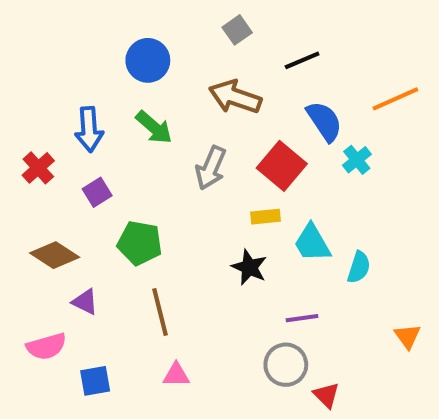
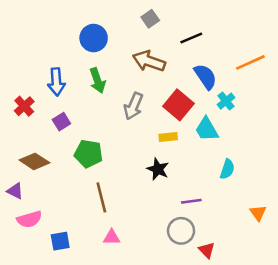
green arrow: (154, 127) -> (97, 80), turned 30
cyan trapezoid: (312, 243) -> (207, 129), moved
purple triangle: (85, 302) -> (15, 191), moved

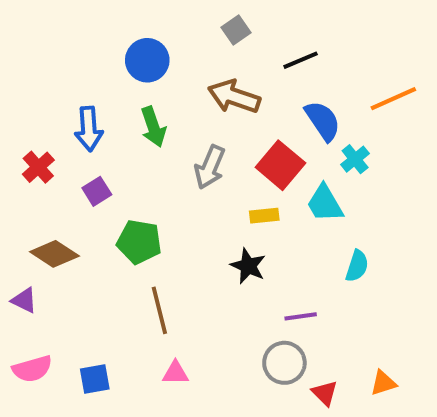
orange triangle: (258, 213) -> (383, 383), moved, turned 48
pink semicircle: (29, 219) -> (32, 369), moved

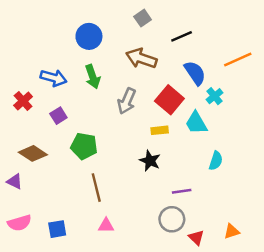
blue arrow: (89, 129) -> (54, 78), turned -70

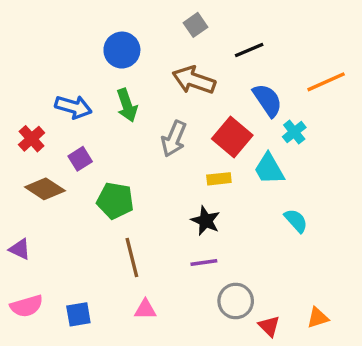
brown diamond: (33, 153) -> (45, 189), moved
cyan semicircle: (216, 161) -> (296, 221), turned -60
purple line: (182, 191) -> (204, 263), moved

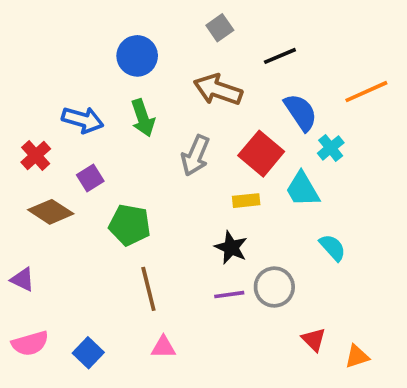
gray circle: (236, 301) -> (274, 287), moved
blue square: (78, 314) -> (88, 353), turned -36
red triangle: (269, 326) -> (314, 340), moved

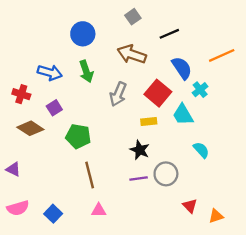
red cross: (36, 155) -> (21, 94), turned -30

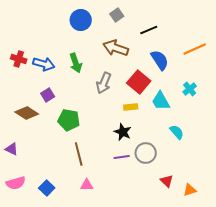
blue circle: (83, 34) -> (81, 20), moved
cyan cross: (200, 90) -> (190, 89), moved
red cross: (21, 94) -> (19, 59), moved

